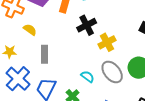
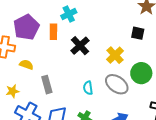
yellow cross: (107, 42) -> (115, 55), moved
cyan semicircle: (88, 77) -> (88, 88), moved, turned -120

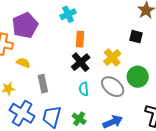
orange rectangle: (53, 32) -> (80, 39), moved
black cross: (80, 46) -> (81, 62), moved

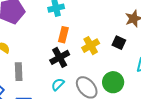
yellow cross: (112, 57) -> (91, 46), moved
cyan semicircle: (84, 89) -> (58, 84), turned 40

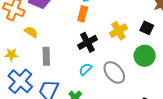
orange rectangle: (63, 35) -> (83, 14), moved
green circle: (113, 82) -> (145, 56), moved

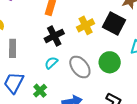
black square: (147, 28) -> (114, 24), size x1.6
green circle: (145, 56) -> (110, 62), moved

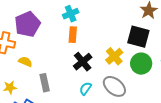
yellow cross: (86, 25) -> (114, 56), moved
green circle: (110, 62) -> (141, 64), moved

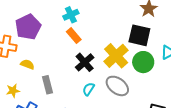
orange rectangle: (73, 35) -> (74, 36), turned -42
yellow cross: (114, 56) -> (116, 56), size x1.4

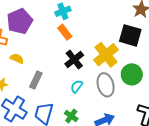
green circle: (143, 62) -> (132, 74), moved
gray rectangle: (47, 85) -> (36, 80), turned 36
gray ellipse: (117, 86) -> (106, 85), turned 35

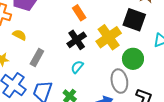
orange rectangle: (65, 32) -> (79, 13), moved
gray ellipse: (106, 85) -> (119, 81), moved

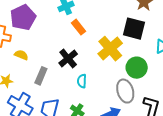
black cross: (77, 40) -> (68, 58), moved
cyan semicircle: (77, 67) -> (82, 81), turned -32

